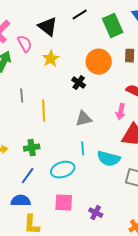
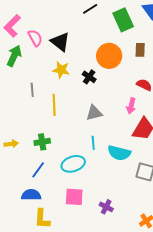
black triangle: (48, 27) -> (60, 42), moved
yellow star: (51, 59) -> (61, 70), moved, turned -30

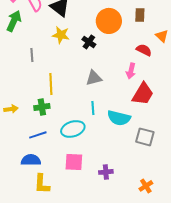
yellow line: (54, 105) -> (51, 84), moved
blue line: (38, 170) -> (38, 135), turned 36
purple cross: (106, 207) -> (106, 172), turned -32

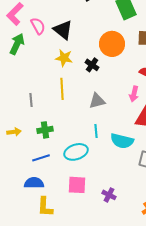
gray line: (32, 55) -> (31, 100), moved
yellow line: (51, 84) -> (62, 89), moved
purple cross: (106, 172) -> (109, 195), turned 32

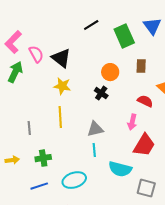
orange circle: (112, 44) -> (110, 72), size x0.7
black cross: (92, 65) -> (101, 93), moved
cyan line: (96, 131) -> (94, 150), moved

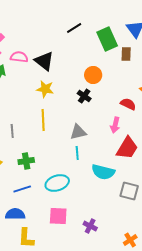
pink semicircle: (36, 54) -> (19, 57), turned -54
brown rectangle: (141, 66) -> (126, 54), moved

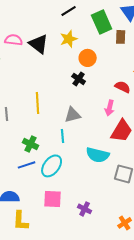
yellow star: (45, 89) -> (69, 39), moved, turned -30
cyan line: (77, 153) -> (63, 136), moved
green cross: (26, 161) -> (31, 144), moved, turned 35
cyan ellipse: (57, 183) -> (52, 166), turned -35
blue line: (22, 189) -> (27, 165), moved

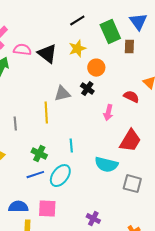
pink arrow: (110, 108) -> (108, 113), moved
gray triangle: (73, 115) -> (62, 94), moved
pink square: (53, 199) -> (47, 209), moved

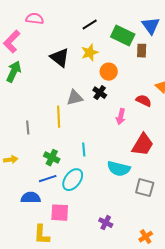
green rectangle: (110, 32) -> (123, 36), turned -40
pink semicircle: (22, 50) -> (35, 19), moved
blue semicircle: (18, 207) -> (31, 198), moved

